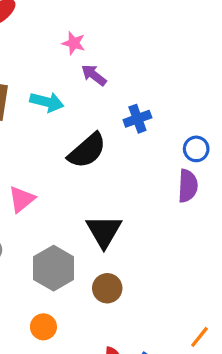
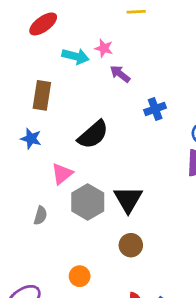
cyan arrow: (47, 102) -> (76, 56), moved
black semicircle: (87, 151) -> (93, 135), moved
gray hexagon: (54, 268) -> (88, 202), moved

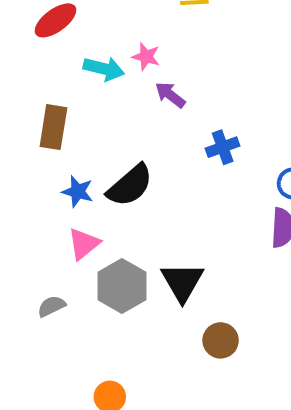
blue star: (31, 139) -> (78, 191), moved
gray semicircle: (40, 215) -> (51, 306), turned -132
brown circle: (131, 245) -> (221, 340), moved

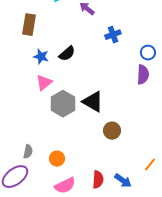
black semicircle: (130, 185) -> (67, 54), size x0.7
black triangle: (182, 282) -> (93, 102), turned -30
gray semicircle: (51, 306) -> (28, 152), moved, turned 128

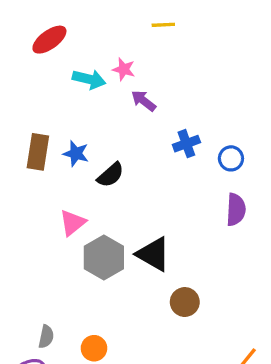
brown rectangle: (29, 25) -> (38, 152), moved
blue circle: (148, 53) -> (231, 158), moved
blue star: (41, 57) -> (76, 153), moved

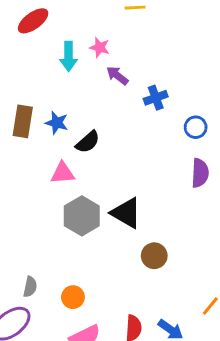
cyan arrow: (89, 79) -> (69, 56), turned 76
blue cross: (186, 144) -> (156, 98), moved
pink triangle: (73, 223) -> (63, 173), moved, turned 35

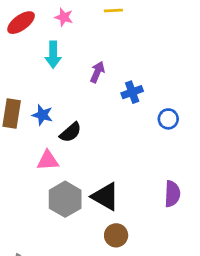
pink star: (100, 47) -> (64, 17), moved
purple arrow: (117, 76) -> (97, 72), turned 75
purple semicircle: (200, 173) -> (172, 194), moved
brown circle: (154, 256) -> (116, 235), moved

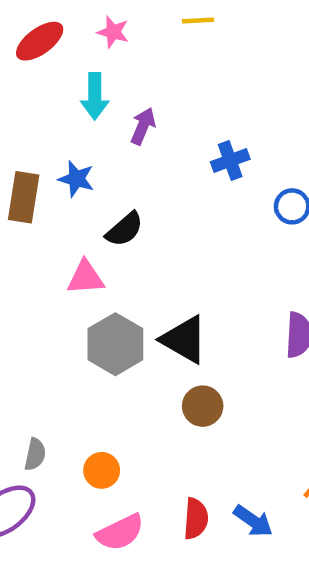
purple arrow: (97, 72) -> (143, 126), moved
blue star: (42, 115) -> (76, 179), moved

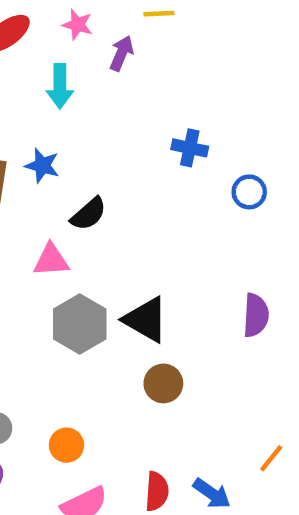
purple arrow: (143, 126) -> (122, 53), moved
blue cross: (230, 161) -> (190, 148), turned 32

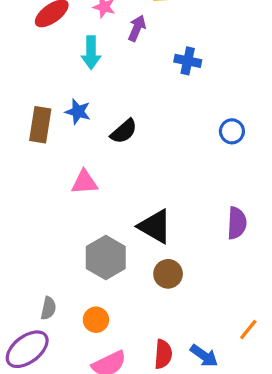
blue cross: (190, 148) -> (188, 61), moved
black semicircle: (88, 214) -> (124, 131), moved
gray hexagon: (80, 324) -> (106, 257), moved

